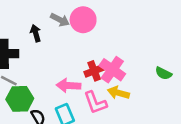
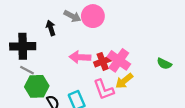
pink arrow: (68, 85) -> (80, 57), moved
yellow arrow: (118, 93) -> (124, 81), turned -54

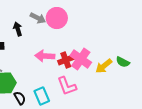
yellow arrow: (124, 81) -> (104, 66), moved

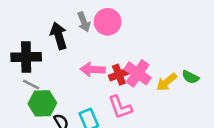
gray arrow: (38, 18) -> (84, 22), turned 42
black arrow: (18, 29) -> (59, 36), size x1.5

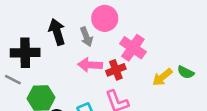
gray arrow: (84, 22) -> (86, 37), moved
pink cross: (138, 73) -> (133, 48), moved
gray line: (31, 85) -> (13, 80), moved

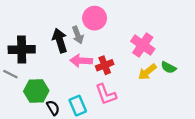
black arrow: (57, 32) -> (60, 41), moved
pink cross: (133, 48) -> (143, 45), moved

